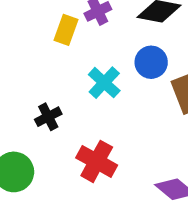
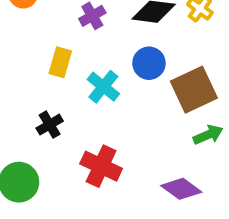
yellow rectangle: (66, 30) -> (60, 62), moved

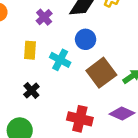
brown square: (194, 90) -> (101, 73), moved
red cross: (101, 166) -> (80, 119), moved

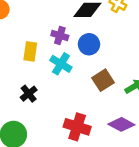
purple cross: (44, 17) -> (60, 35), moved, turned -35
brown square: (101, 73) -> (103, 80), size x0.7

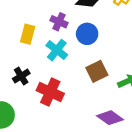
red cross: (77, 127) -> (50, 92), moved

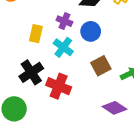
black cross: (21, 76) -> (31, 72), size x1.5

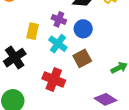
brown square: (101, 66) -> (82, 58), moved
black cross: (31, 72) -> (15, 58), moved

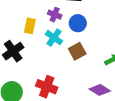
red cross: (54, 80) -> (47, 87), moved

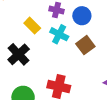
yellow rectangle: (30, 26) -> (32, 26), turned -49

